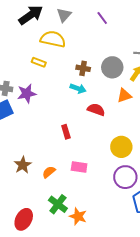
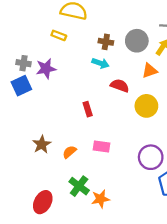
yellow circle: (121, 147) -> (146, 106), moved
orange star: (78, 216) -> (100, 199), turned -30

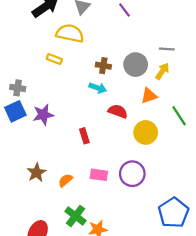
purple star: (46, 69) -> (43, 115), moved
purple circle: (151, 157) -> (132, 174), moved

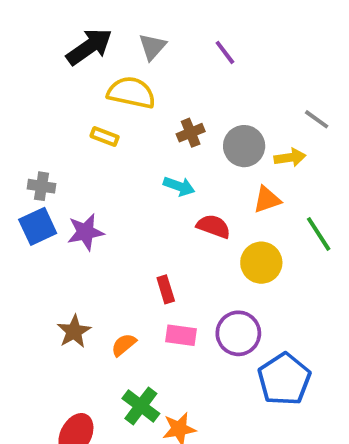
gray line: (167, 49) -> (317, 119), moved, turned 32
brown cross: (103, 66) -> (191, 133), moved, turned -32
yellow arrow: (162, 71) -> (290, 158), turned 48
red rectangle: (84, 136) -> (166, 289), moved
blue pentagon: (173, 213) -> (284, 379), moved

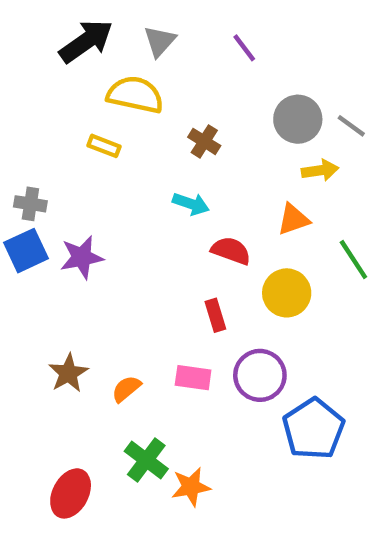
brown cross: (191, 133) -> (204, 141), turned -36
gray circle: (244, 146) -> (298, 119), moved
red rectangle: (166, 289) -> (215, 315), moved

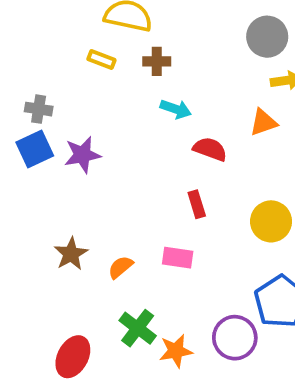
brown cross: (204, 141) -> (157, 61), moved, turned -32
yellow circle: (287, 293) -> (271, 221), moved
purple circle: (260, 375) -> (235, 338), moved

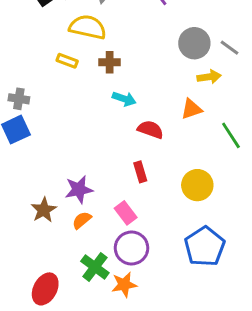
purple star: (82, 155) -> (79, 189), moved
pink rectangle: (178, 258) -> (126, 213), turned 45
purple circle: (235, 338) -> (131, 248), moved

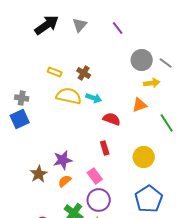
yellow semicircle: (88, 27) -> (69, 96), moved
brown cross: (110, 62) -> (84, 73), turned 32

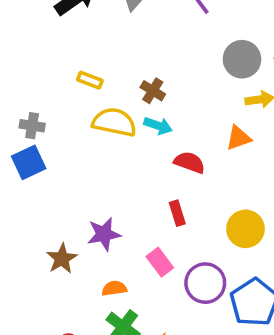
brown cross: (84, 73) -> (153, 91), moved
orange semicircle: (65, 181) -> (114, 288), moved, turned 32
purple circle: (99, 200) -> (205, 283), moved

